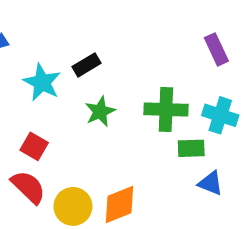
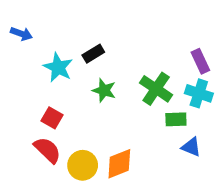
purple rectangle: (216, 49) -> (200, 61), moved
green cross: (166, 110) -> (156, 89), turned 32
green star: (100, 111) -> (104, 90), turned -30

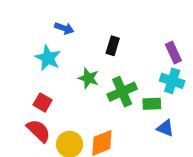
blue arrow: (21, 34) -> (64, 28), moved
black rectangle: (93, 54) -> (113, 46), moved, turned -42
green cross: (156, 89) -> (122, 92), moved, turned 32

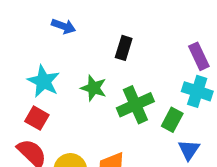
cyan star: (48, 58) -> (44, 81), moved
green rectangle: (152, 104) -> (172, 120), turned -60
blue triangle: (165, 128) -> (189, 150), turned 42

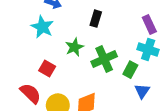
cyan star: (44, 81) -> (42, 27), moved
green star: (94, 88) -> (74, 47), turned 30
red square: (37, 118) -> (47, 68), moved

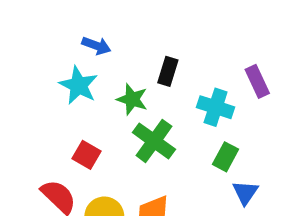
green star: (74, 47) -> (132, 99), moved, turned -30
cyan cross: (148, 49) -> (216, 107), moved
green cross: (104, 59) -> (154, 141), moved, turned -30

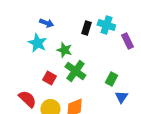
black rectangle: (168, 71) -> (86, 28), moved
cyan cross: (216, 107) -> (106, 25), moved
red square: (86, 155) -> (49, 78), moved

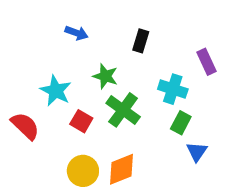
cyan cross: (106, 25) -> (173, 89), moved
cyan star: (37, 43) -> (56, 91), moved
red semicircle: (27, 99) -> (25, 126), moved

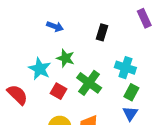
purple rectangle: (206, 62) -> (144, 18), moved
green star: (105, 76) -> (66, 58), moved
blue triangle: (197, 152) -> (130, 113), moved

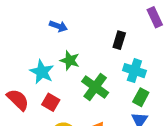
black rectangle: (102, 32) -> (119, 40), moved
red square: (59, 91) -> (51, 102), moved

